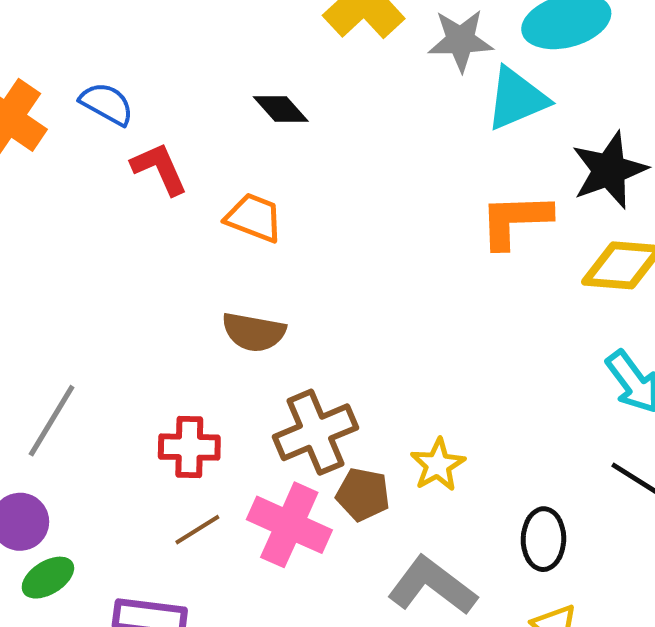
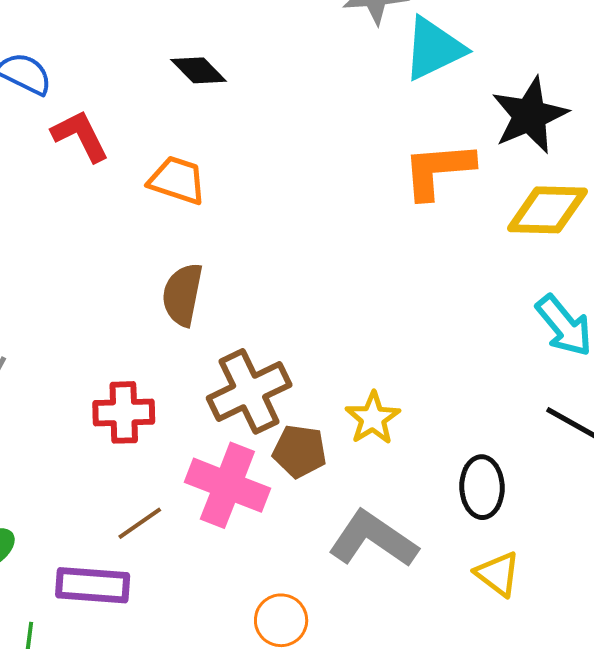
brown semicircle: (254, 332) -> (182, 295), turned 94
brown line: (197, 530) -> (140, 523), moved

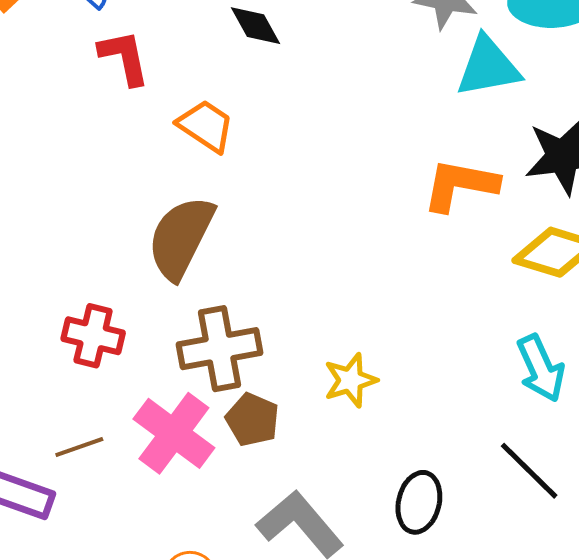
brown semicircle: (182, 295) -> (181, 238), size x1.4
yellow star: (373, 418) -> (350, 380), moved

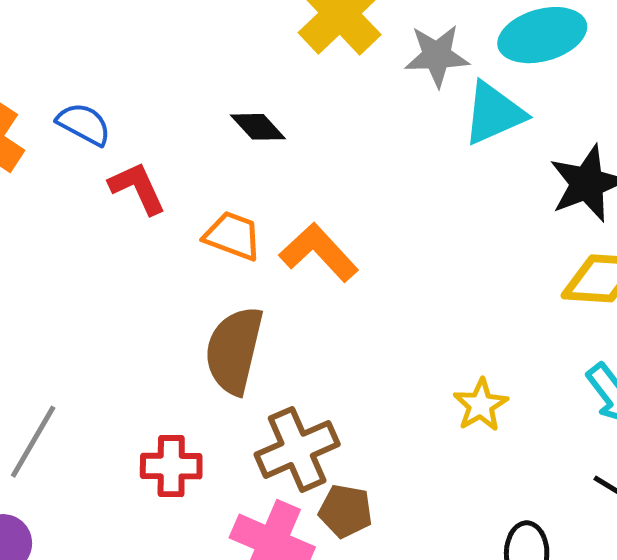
orange L-shape: (460, 185) -> (319, 252), moved, turned 50
yellow star: (350, 380) -> (481, 405), moved

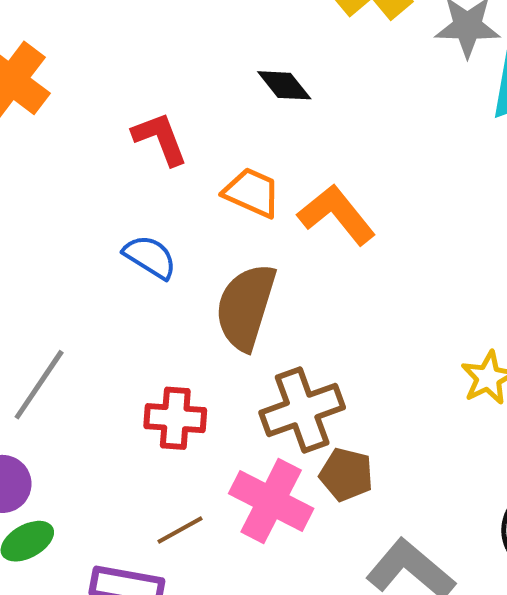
blue semicircle: (84, 124) -> (150, 257), moved

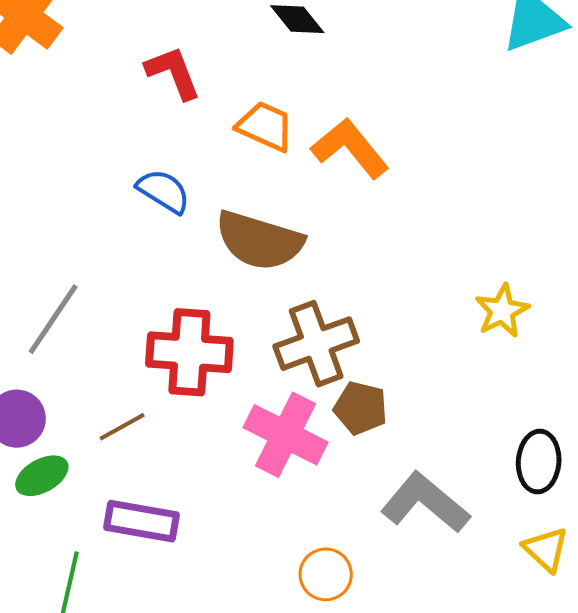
brown semicircle: (246, 307) -> (259, 241), turned -90
red cross: (175, 418) -> (189, 352), size x1.4
brown line: (180, 530) -> (122, 427), moved

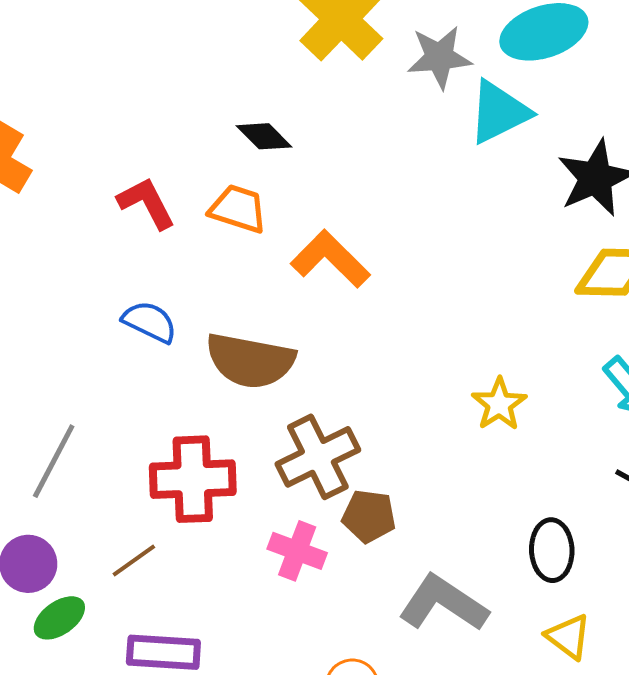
orange trapezoid: (265, 126) -> (238, 209), moved
pink cross: (285, 435) -> (297, 551), size x0.7

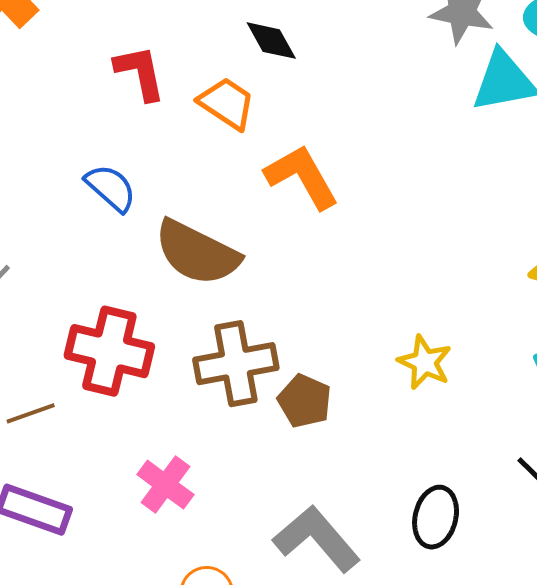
yellow star: (499, 404) -> (425, 362), turned -30
brown pentagon: (369, 516) -> (305, 401), moved
pink cross: (297, 551) -> (165, 485), moved

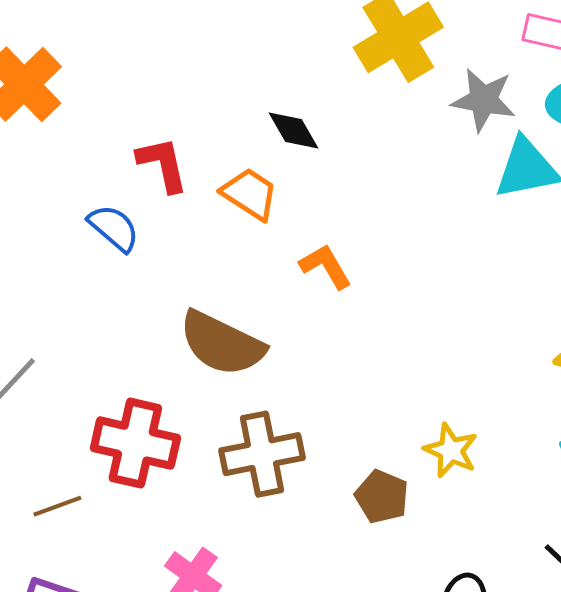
orange L-shape: (302, 177) -> (326, 266), size x0.7
blue semicircle: (111, 188) -> (114, 228), moved
brown pentagon: (305, 401) -> (382, 497), moved

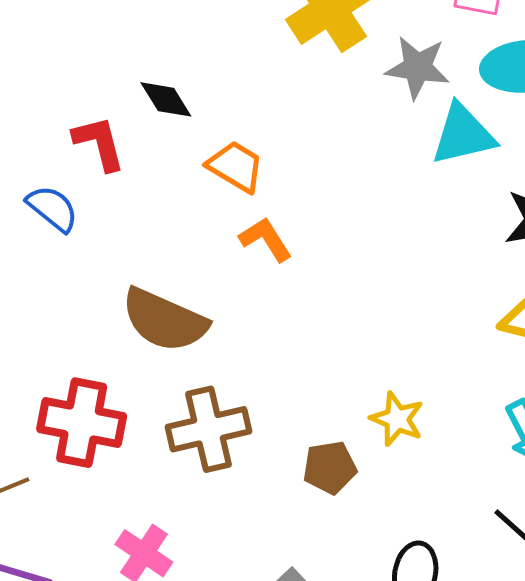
black diamond: (294, 131) -> (166, 99), moved
orange trapezoid: (250, 194) -> (236, 167), moved
brown pentagon: (382, 497) -> (330, 467), turned -30

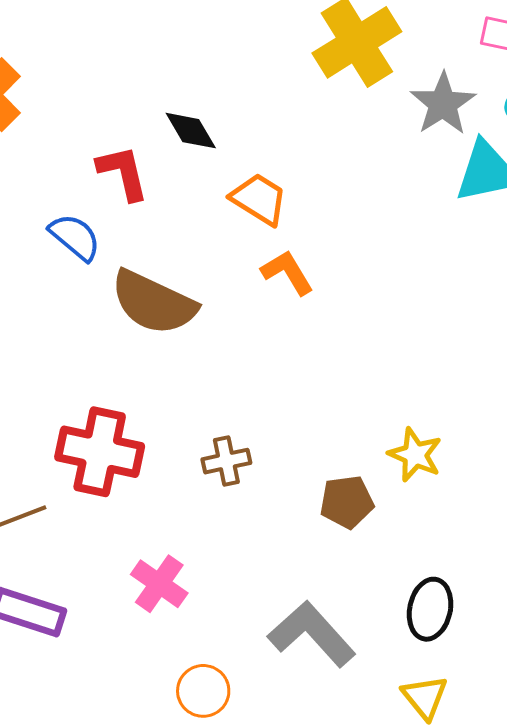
gray star: (418, 67) -> (443, 104), turned 30
brown semicircle: (164, 320) -> (154, 303), moved
brown cross: (209, 429) -> (226, 461), size x0.6

